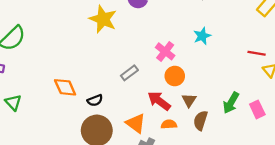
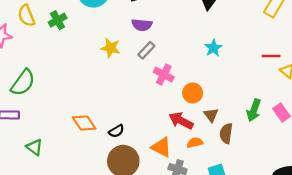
yellow star: (103, 19) -> (111, 48), size x0.7
pink cross: (165, 51) -> (164, 74), moved
gray rectangle: (129, 73) -> (146, 50), moved

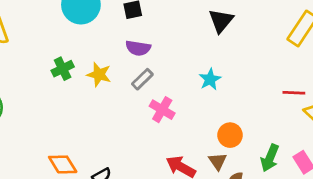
green cross: (58, 20) -> (63, 69), moved
cyan star: (213, 48) -> (210, 79), moved
orange circle: (193, 93) -> (230, 135), moved

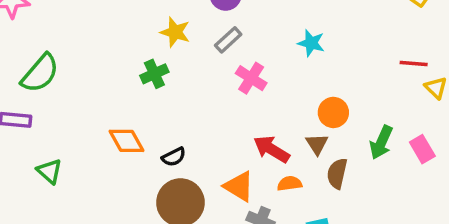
green cross: (63, 69) -> (154, 74), moved
cyan star: (210, 79) -> (311, 43), turned -30

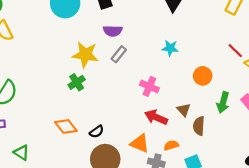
yellow star: (175, 32) -> (85, 55), size x1.4
red line: (414, 63) -> (235, 51), turned 49
pink cross: (251, 78) -> (149, 86), moved
orange circle: (333, 112) -> (203, 76), moved
orange semicircle: (289, 184) -> (171, 145), moved

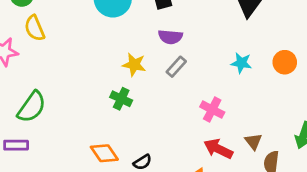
yellow star: (85, 55) -> (134, 65), size x0.7
orange circle: (203, 76) -> (285, 62), moved
green cross: (77, 82) -> (121, 99), turned -35

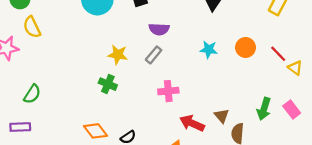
purple semicircle: (170, 37) -> (159, 29), moved
green semicircle: (32, 107) -> (32, 94), size x0.7
pink cross: (212, 110) -> (168, 91), moved, turned -30

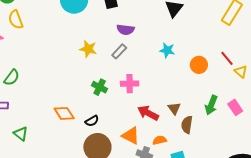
orange circle: (246, 47) -> (199, 65), moved
green cross: (108, 84) -> (100, 87), moved

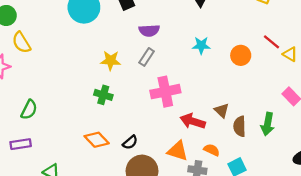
pink cross: (130, 84) -> (165, 92), size x1.4
green cross: (100, 87) -> (103, 95), moved
green arrow: (211, 105) -> (268, 124), moved
orange semicircle: (160, 140) -> (212, 150), turned 48

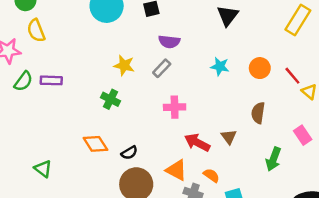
orange circle: (241, 55) -> (260, 68), moved
pink cross: (165, 92) -> (175, 107), size x0.7
green semicircle: (29, 110) -> (23, 81), moved
brown semicircle: (240, 126) -> (258, 113), moved
purple rectangle: (21, 144) -> (51, 80), moved

